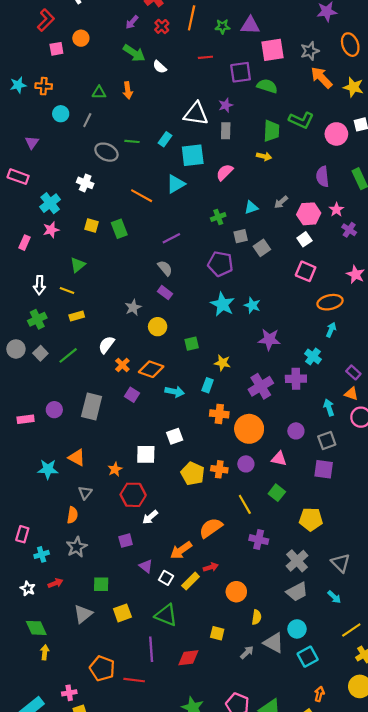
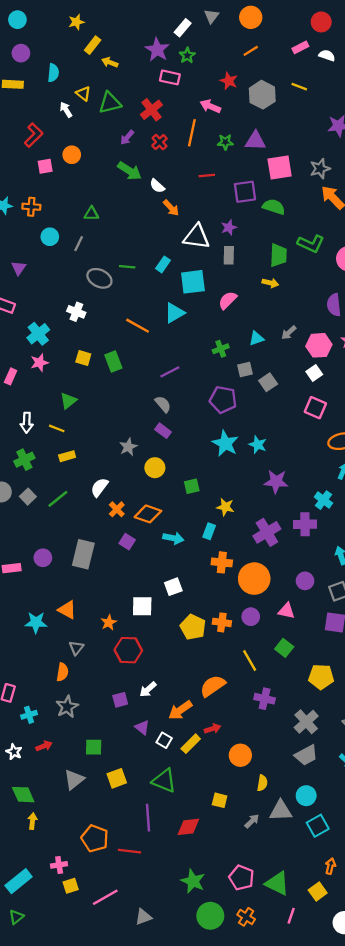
orange arrow: (128, 90) -> (171, 208), moved, turned -35
white arrow: (150, 517) -> (148, 689), moved
gray triangle: (274, 643) -> (281, 811), turned -30

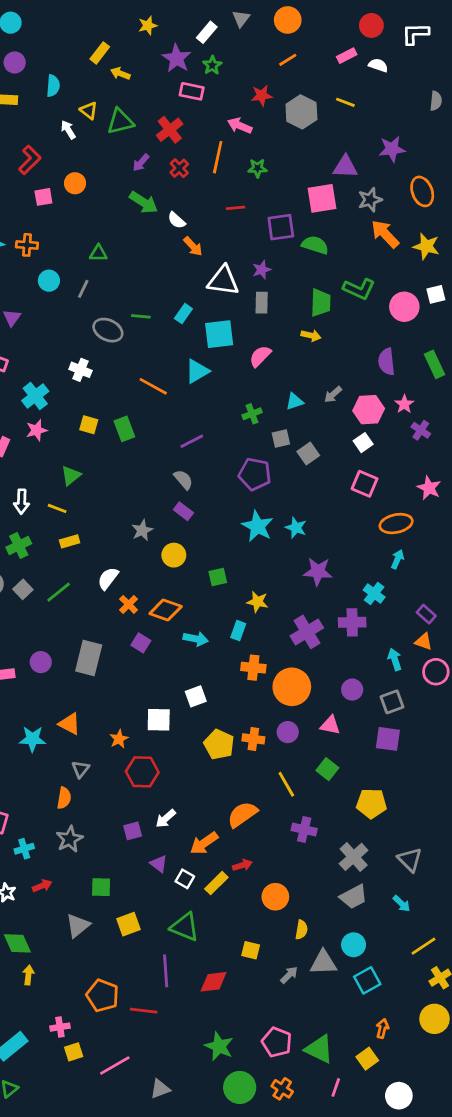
yellow star: (76, 22) -> (148, 25), moved
red star: (229, 81) -> (262, 95), turned -30
purple triangle: (255, 141) -> (345, 167), moved

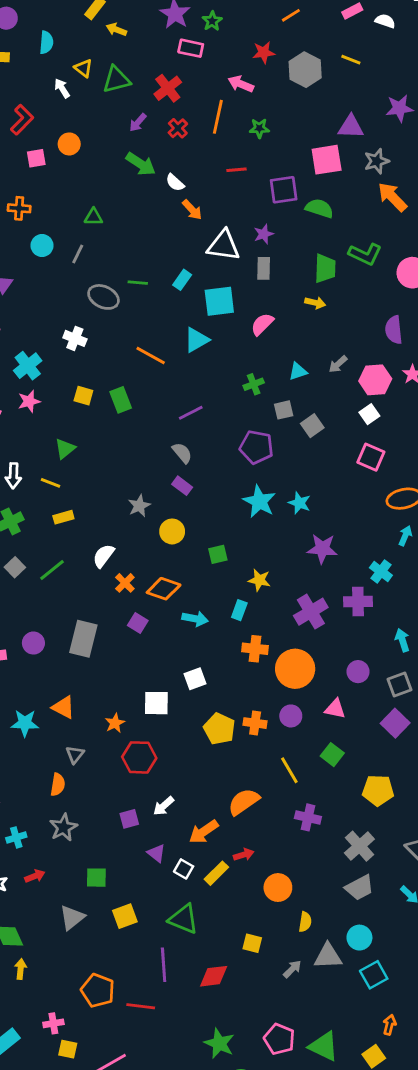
purple square: (388, 739) -> (395, 723), turned 36
yellow square: (74, 1052) -> (68, 1049), turned 30

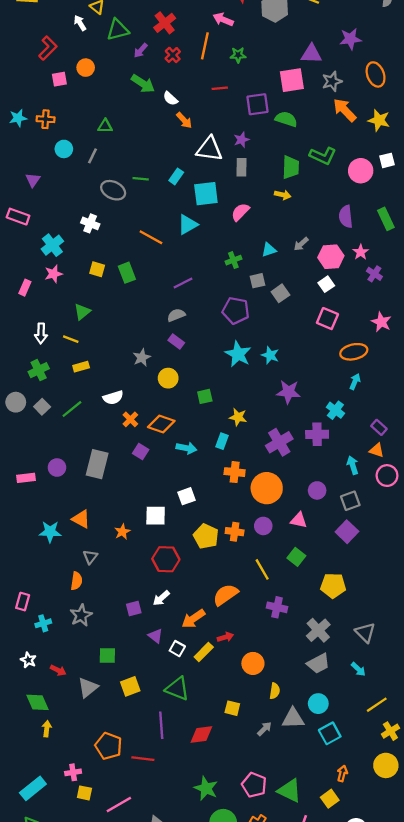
green triangle: (116, 80) -> (118, 30), moved
gray semicircle: (182, 453) -> (176, 315), turned -72
white semicircle: (103, 556) -> (113, 398), turned -144
red hexagon: (139, 757) -> (166, 559), moved
red arrow: (35, 876) -> (58, 670), moved, turned 49

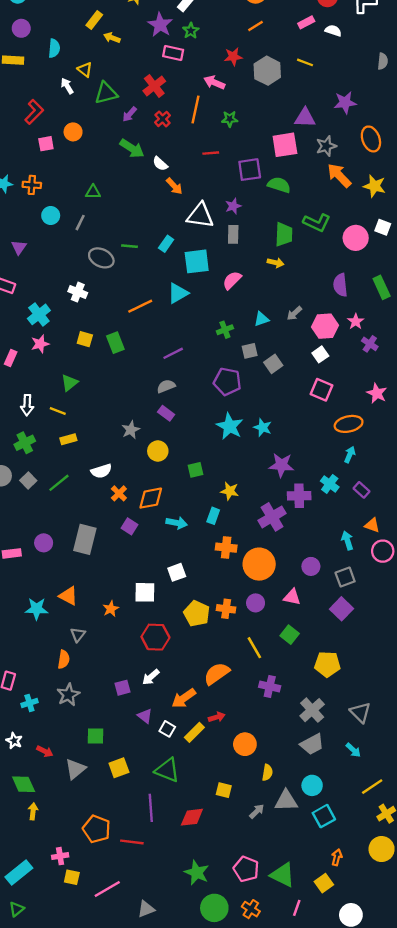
white square: (387, 160) -> (383, 227), turned 35
orange line: (151, 237) -> (140, 306), turned -55
orange diamond: (161, 424) -> (151, 498), turned -30
purple rectangle: (379, 427) -> (362, 490), moved
purple cross: (317, 434) -> (299, 496), moved

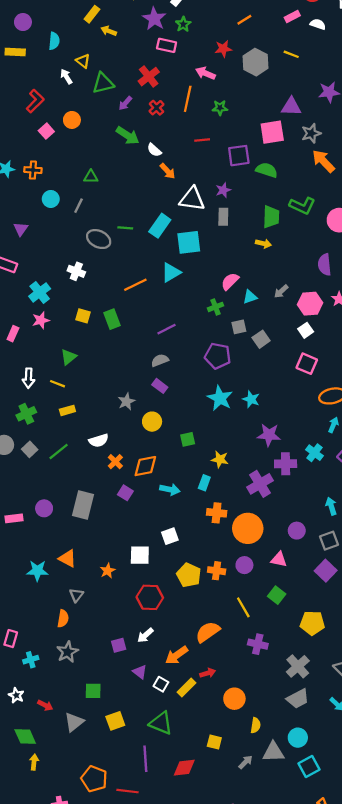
pink square: (46, 144) -> (46, 131), turned -32
cyan rectangle: (166, 244) -> (160, 226), size x1.5
pink semicircle: (232, 280) -> (230, 281), moved

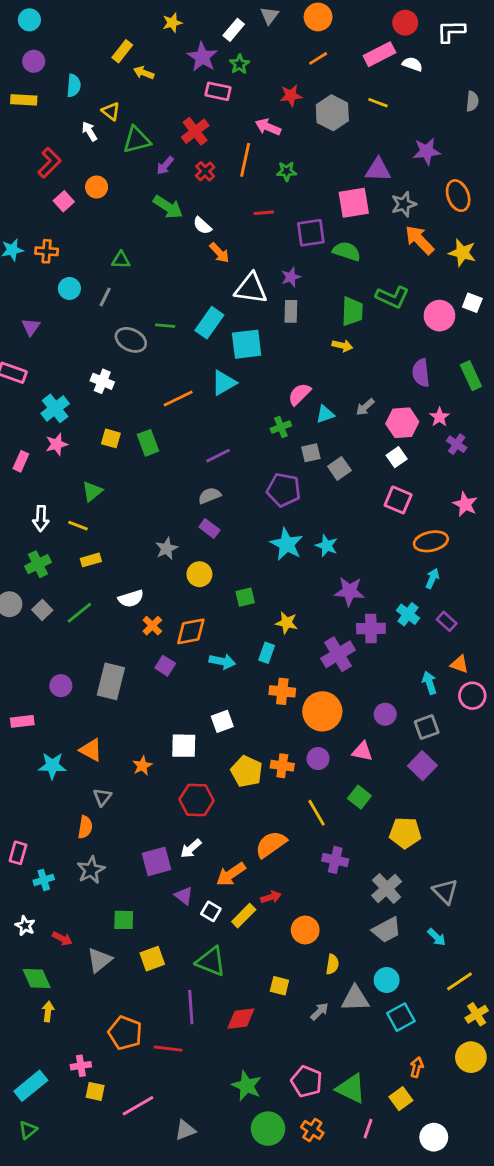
pink rectangle: (292, 16) -> (379, 54), size x1.5
pink rectangle: (14, 518) -> (22, 721), moved
purple square: (119, 645) -> (157, 861), size x1.5

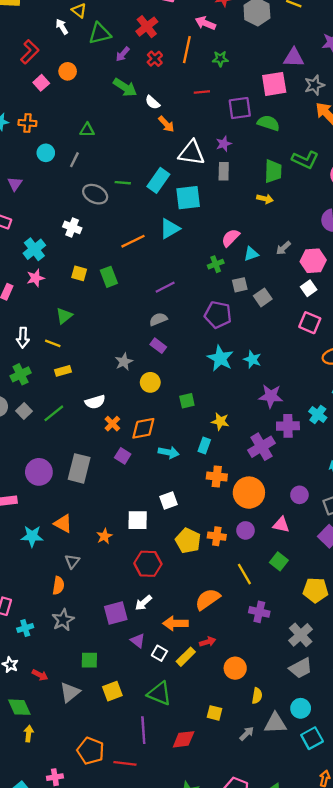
purple circle: (61, 686) -> (39, 472), size x1.5
orange arrow: (231, 874) -> (175, 623), turned 35

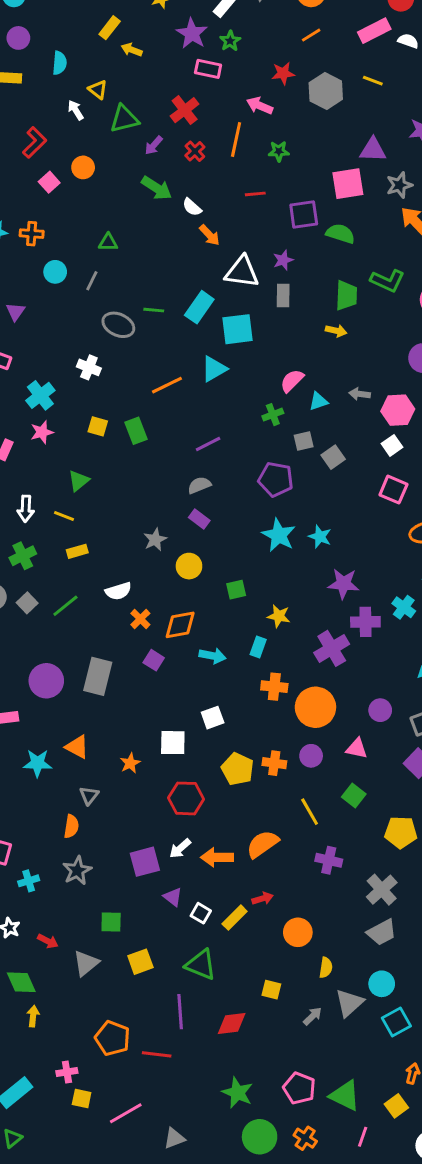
gray arrow: (283, 248) -> (360, 394), turned 49
orange arrow: (175, 623) -> (217, 857), moved
gray triangle: (275, 723) -> (349, 1003), turned -40

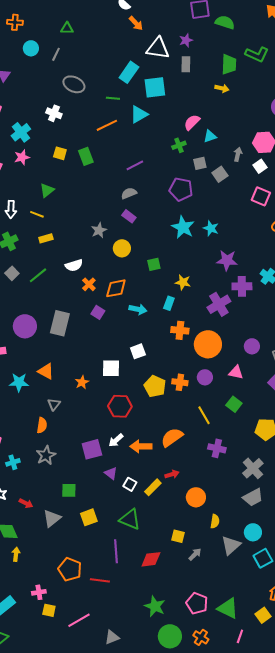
green line: (154, 310) -> (113, 98), moved
gray arrow: (360, 394) -> (238, 154), moved, turned 96
gray arrow: (313, 1016) -> (195, 554), moved

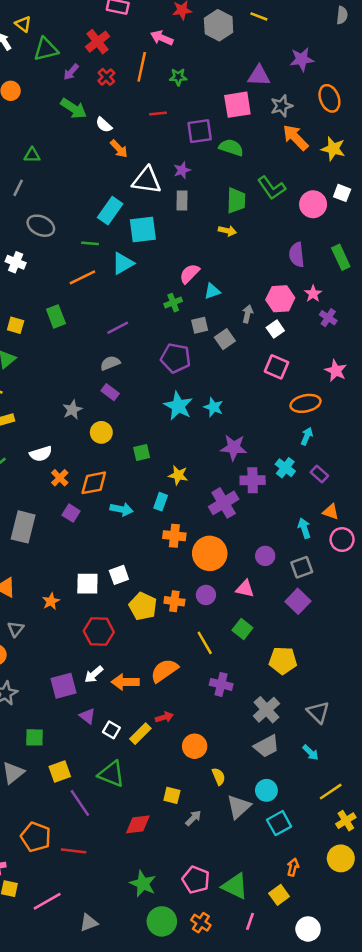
green L-shape: (257, 54) -> (271, 188), turned 30
yellow square: (60, 153) -> (16, 325), moved
white square: (138, 351) -> (119, 575), moved
yellow semicircle: (215, 521) -> (219, 776), turned -32
purple line: (116, 551) -> (80, 803), moved, turned -30

